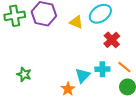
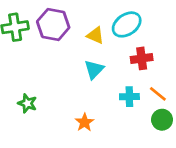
red cross: (112, 40) -> (142, 58), turned 35
cyan triangle: (83, 75) -> (94, 69), moved

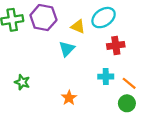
cyan triangle: (94, 69) -> (67, 49), moved
orange line: (158, 94) -> (129, 83), moved
green circle: (162, 120) -> (127, 103), moved

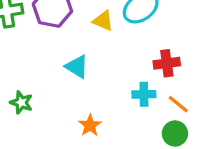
red cross: (116, 45) -> (167, 63), moved
cyan triangle: (67, 49) -> (77, 67), moved, turned -42

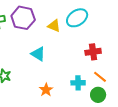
cyan cross: (144, 94) -> (78, 83), moved

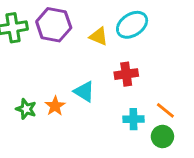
red cross: (93, 52) -> (126, 74), moved
cyan triangle: (38, 54) -> (84, 92), moved
orange star: (46, 90) -> (55, 106), moved

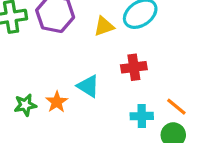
yellow triangle: (99, 36) -> (104, 26), turned -42
green star: (26, 109) -> (25, 105), turned -30

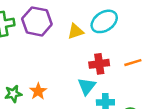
cyan triangle: (88, 86) -> (87, 86), moved, turned 36
orange line: (176, 107) -> (133, 63), moved, turned -56

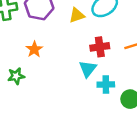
orange star: (38, 91) -> (34, 49), moved

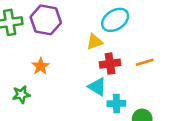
yellow triangle: (77, 15) -> (95, 42), moved
cyan triangle: (88, 69) -> (97, 87), turned -36

